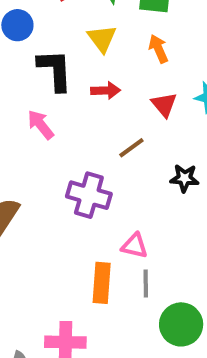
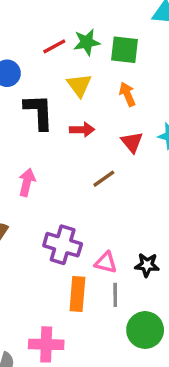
pink arrow: (41, 125) -> (27, 182), moved, turned 52
black star: (184, 178) -> (147, 265), moved
purple cross: (89, 195) -> (63, 245), moved

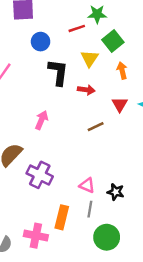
green star: (87, 42) -> (97, 14), moved
green square: (125, 50) -> (113, 41), moved, turned 35
purple cross: (63, 245) -> (40, 175), moved
orange rectangle: (77, 294) -> (62, 217), moved

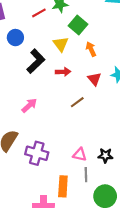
red line: (77, 28) -> (39, 13), moved
black L-shape: (58, 72) -> (36, 61), turned 50
pink arrow: (41, 120) -> (29, 105), turned 35

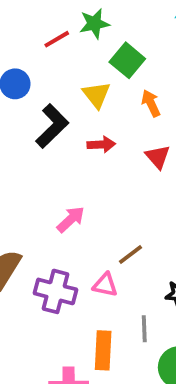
brown line: (77, 102) -> (130, 255), moved
pink arrow: (29, 105) -> (71, 219), moved
pink triangle: (80, 155) -> (105, 285), moved

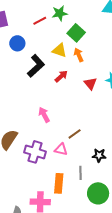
yellow triangle: (96, 95) -> (60, 50), turned -35
orange arrow: (151, 103) -> (79, 55), moved
red arrow: (101, 145) -> (61, 76), turned -40
pink arrow: (71, 219) -> (44, 115), turned -77

